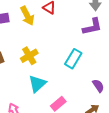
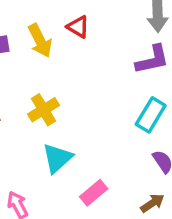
cyan rectangle: (73, 59) -> (151, 115), moved

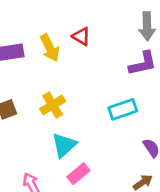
cyan rectangle: (151, 115) -> (123, 109), moved, turned 40
pink rectangle: (94, 193) -> (78, 174), moved

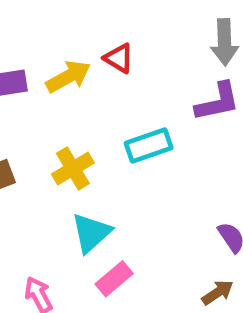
yellow arrow: (50, 48) -> (68, 77), turned -92
cyan rectangle: (123, 109) -> (149, 145), moved

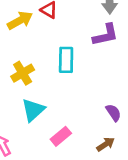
cyan rectangle: (149, 145) -> (66, 60), turned -70
pink rectangle: (114, 279) -> (61, 136), moved

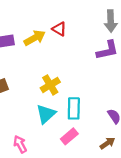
cyan rectangle: (66, 60) -> (74, 108), moved
yellow cross: (23, 73) -> (50, 85), moved

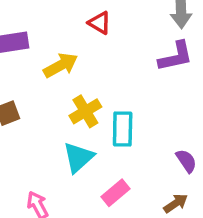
yellow arrow: (35, 38) -> (61, 65), moved
cyan rectangle: (74, 108) -> (123, 129), moved

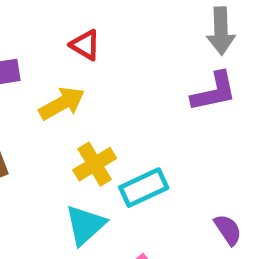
red triangle: (100, 23) -> (85, 45), moved
cyan rectangle: (123, 129) -> (144, 188), turned 64

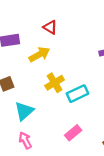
cyan triangle: (85, 225) -> (24, 111), moved

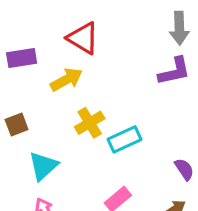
red triangle: (50, 27) -> (83, 38), size x1.5

